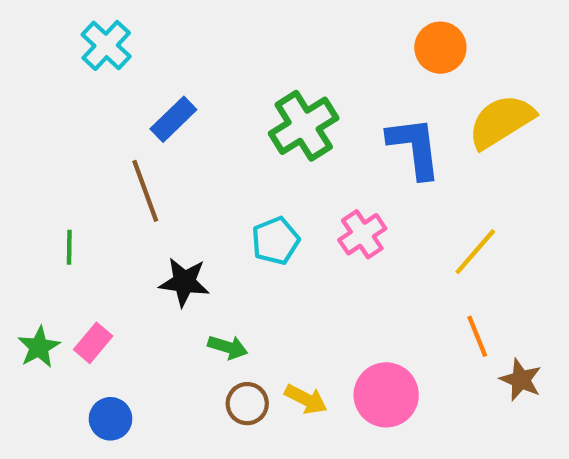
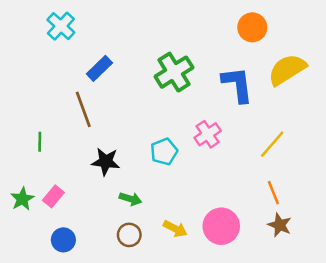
cyan pentagon: (275, 241) -> (164, 152), moved
brown star: (521, 380) -> (280, 225), moved
brown circle: (247, 404) -> (129, 235), moved

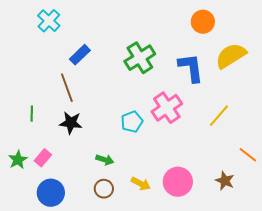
pink cross: (208, 134) -> (167, 108), size x1.4
black star: (106, 162) -> (71, 123), moved
orange line: (273, 193) -> (248, 155), moved, turned -30
blue circle: (63, 240) -> (51, 193), size x1.4

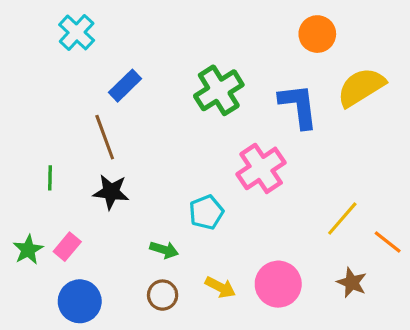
yellow line: (219, 116) -> (342, 218), moved
cyan pentagon: (132, 122) -> (206, 212), moved

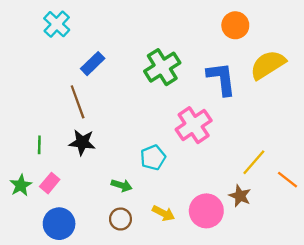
green line: (50, 178) -> (39, 145), moved
brown star: (352, 283) -> (240, 196), moved

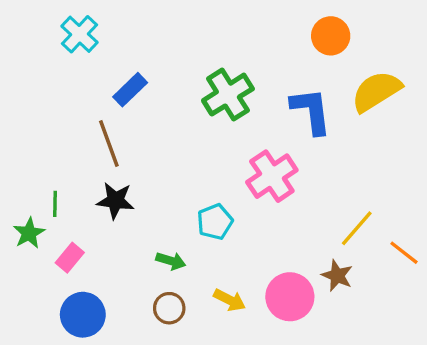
green star: (21, 185) -> (29, 233), moved

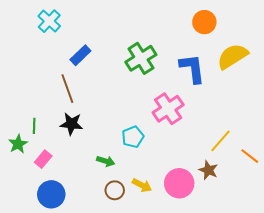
brown circle: (169, 308) -> (115, 190), moved

